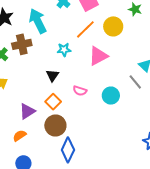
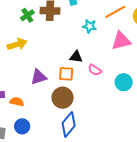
black triangle: (52, 75) -> (76, 57), moved, turned 48
orange square: (53, 102) -> (66, 74), turned 35
orange semicircle: (20, 136) -> (17, 102), moved, turned 32

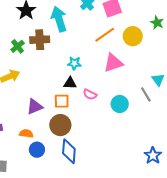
cyan star: (90, 26) -> (74, 63), moved
orange semicircle: (17, 102) -> (26, 134), moved
blue diamond: (69, 124) -> (69, 151), turned -30
blue circle: (22, 126) -> (37, 150), moved

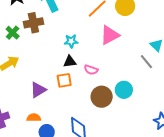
cyan circle: (120, 104) -> (124, 90), moved
brown circle: (60, 125) -> (102, 97), moved

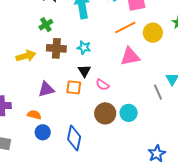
brown cross: (33, 23) -> (56, 48), moved
green cross: (13, 33) -> (46, 25), moved
cyan star: (71, 41) -> (84, 47), moved
black triangle: (70, 62) -> (84, 71), turned 48

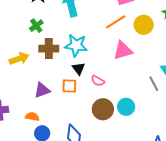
cyan star: (84, 47) -> (76, 45), size x1.6

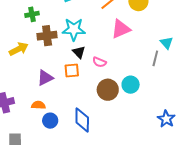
green cross: (36, 26) -> (32, 14), turned 32
gray line: (154, 84) -> (155, 58), turned 49

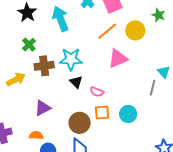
green cross: (32, 14) -> (29, 45), turned -32
orange square: (72, 70) -> (102, 113), moved
brown circle: (108, 90) -> (80, 123), moved

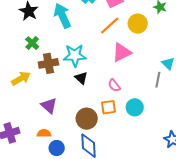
pink semicircle: (97, 92) -> (114, 85), moved, turned 32
purple triangle: (43, 108) -> (49, 106), turned -48

